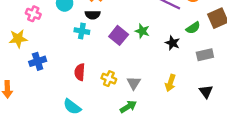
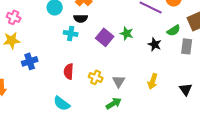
pink cross: (33, 14) -> (14, 17), moved
gray rectangle: (205, 55) -> (187, 46), moved, turned -70

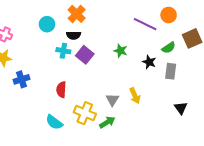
purple square: (105, 37) -> (85, 55), moved
gray rectangle: (187, 46) -> (171, 71), moved
yellow cross: (96, 77) -> (85, 113), moved, size x1.5
yellow arrow: (153, 81) -> (135, 96), moved, turned -42

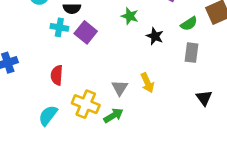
green star: (121, 51) -> (130, 16), moved
black star: (149, 62) -> (155, 36), moved
cyan semicircle: (54, 122) -> (48, 115), turned 90

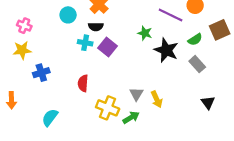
black star: (155, 36) -> (166, 50), size x1.6
gray rectangle: (191, 53) -> (197, 64), turned -49
yellow arrow: (147, 83) -> (157, 99), moved
cyan semicircle: (48, 115) -> (50, 117), moved

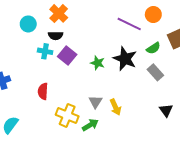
green star: (145, 33) -> (98, 63), moved

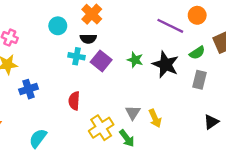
green star: (98, 63) -> (135, 60), moved
gray rectangle: (155, 72) -> (199, 80), turned 56
black triangle: (166, 110) -> (211, 122), turned 32
yellow cross: (67, 115) -> (101, 128), turned 35
green arrow: (90, 125) -> (127, 138), turned 84

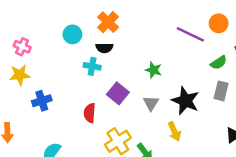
purple square: (101, 61) -> (118, 93), moved
black star: (166, 64) -> (185, 101), moved
gray triangle: (133, 112) -> (151, 103), moved

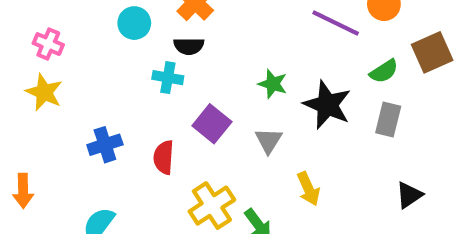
yellow star: (20, 75) -> (44, 92), turned 30
blue cross: (42, 101) -> (105, 145), moved
black star: (185, 101) -> (327, 105), moved

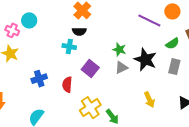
cyan circle: (134, 23) -> (29, 20), moved
gray triangle: (269, 141) -> (121, 68), moved, turned 32
yellow arrow: (308, 189) -> (149, 100), moved

